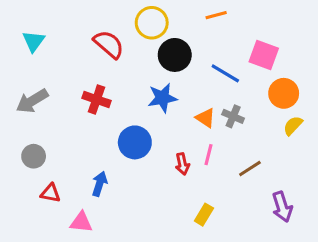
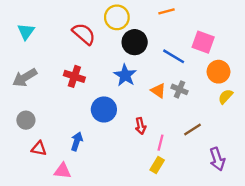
blue star: (162, 98) -> (125, 75), turned -30
pink line: (208, 155) -> (161, 143), moved

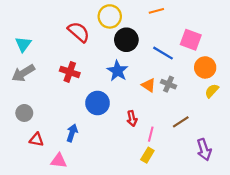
cyan triangle: (26, 32) -> (23, 44), moved

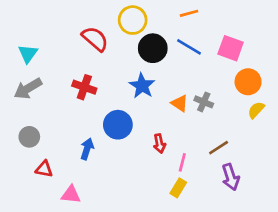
blue line: (163, 53) -> (189, 47), moved
blue arrow: (72, 133) -> (87, 149), moved
purple arrow: (204, 150) -> (231, 177), moved

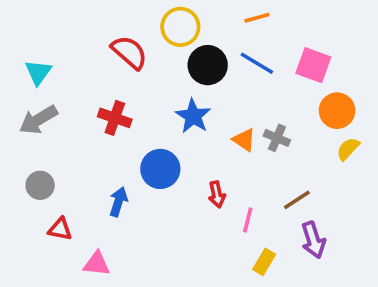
yellow rectangle: (178, 188) -> (264, 262), moved

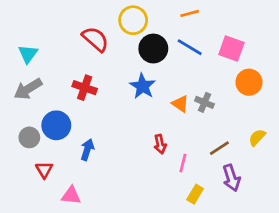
yellow semicircle: (348, 149) -> (257, 137), moved
blue circle: (160, 169) -> (56, 125), moved
red triangle: (60, 229) -> (44, 170), turned 48

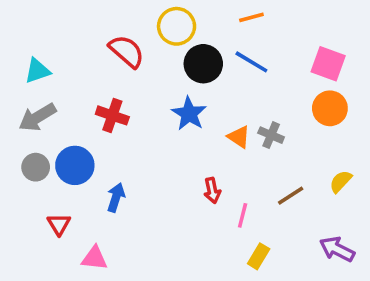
pink square: (231, 49) -> (328, 64), moved
cyan triangle: (28, 54) -> (37, 71), turned 35
gray circle: (29, 137) -> (36, 167), moved
purple arrow: (231, 178) -> (337, 249), moved, turned 135

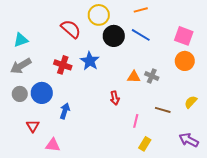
blue star: (189, 114) -> (90, 61), moved
orange triangle: (239, 137) -> (134, 77), turned -32
red arrow: (212, 190) -> (115, 98), moved
brown line: (291, 196) -> (163, 110), turned 49

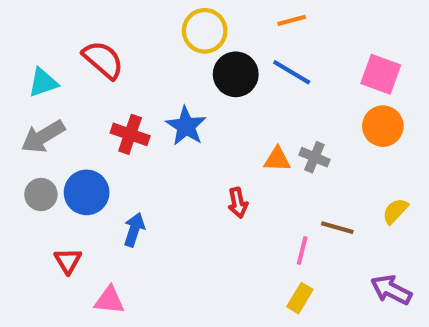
red semicircle: (71, 29) -> (103, 60), moved
pink line: (136, 121) -> (302, 250), moved

